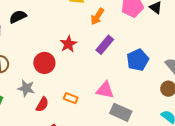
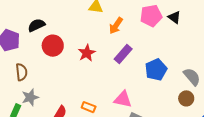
red circle: (44, 63) -> (53, 46), moved
gray star: (26, 88) -> (30, 97), moved, turned -30

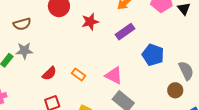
blue pentagon: (156, 70) -> (153, 55), turned 30
brown semicircle: (21, 72) -> (22, 24), turned 66

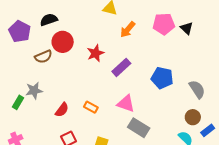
brown semicircle: (22, 24) -> (43, 57), moved
purple rectangle: (125, 32) -> (121, 67), moved
brown circle: (175, 90) -> (193, 117), moved

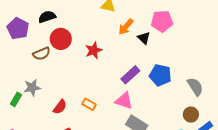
black triangle: (187, 28) -> (144, 38), moved
purple rectangle: (121, 67) -> (130, 75), moved

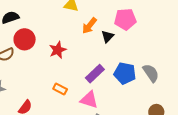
black triangle: (144, 38) -> (107, 36), turned 32
gray semicircle: (195, 87) -> (151, 73), moved
orange rectangle: (89, 104) -> (60, 89), moved

